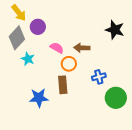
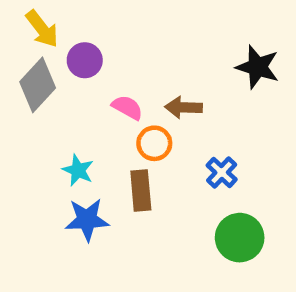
cyan star: (28, 59) -> (78, 170), moved
blue cross: (99, 77) -> (222, 172), turned -32
green circle: (116, 98) -> (240, 238), moved

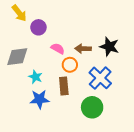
black star: (258, 67) -> (109, 47), moved
gray diamond: (38, 85) -> (17, 57), moved, turned 40
blue cross: (222, 172) -> (100, 78), size x1.6
green circle: (240, 238) -> (92, 107), moved

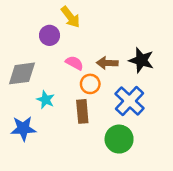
yellow arrow: (19, 13) -> (71, 17), moved
blue star: (39, 99) -> (23, 129), moved

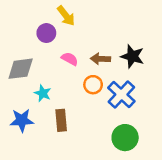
orange circle: (90, 84) -> (93, 85), moved
brown rectangle: (82, 111) -> (61, 120), moved
green circle: (119, 139) -> (125, 138), moved

